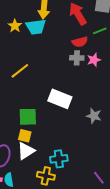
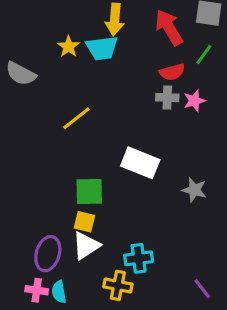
green line: (100, 31) -> (204, 55), turned -32

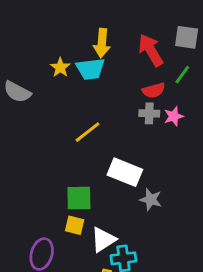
yellow line: (76, 118) -> (88, 132), moved
gray star: (194, 190) -> (151, 199), moved
white triangle: (86, 246) -> (103, 240), moved

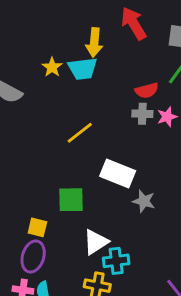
red arrow: (151, 50) -> (134, 23), moved
yellow square: (75, 225) -> (37, 227), moved

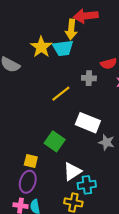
red arrow: (134, 23) -> (86, 16), moved, turned -65
yellow star: (52, 67) -> (41, 47), size x1.5
gray cross: (142, 114) -> (89, 78), moved
green square: (71, 200) -> (55, 141), turned 36

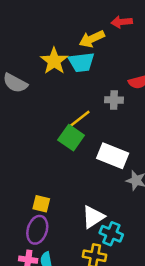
red arrow: (86, 16) -> (122, 22), moved, size x0.7
yellow arrow: (71, 29) -> (92, 39), turned 60
green square: (55, 141) -> (71, 138), moved
cyan cross: (87, 185) -> (111, 234), turned 30

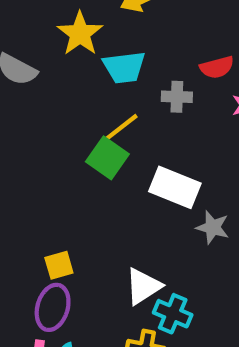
cyan trapezoid: (81, 62) -> (124, 67), moved
yellow square: (41, 204) -> (59, 265), turned -30

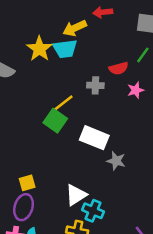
cyan trapezoid: (124, 67) -> (65, 49), moved

